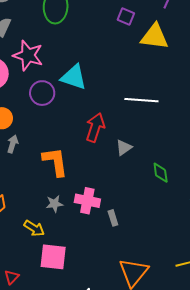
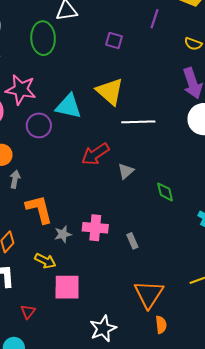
yellow triangle: (155, 37) -> (110, 92), moved, turned 40
red arrow: (95, 127) -> (95, 154), turned -136
orange L-shape: (55, 162) -> (39, 209), moved
gray rectangle: (113, 218) -> (132, 241), moved

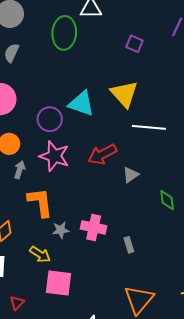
pink star: (21, 90) -> (54, 156), moved

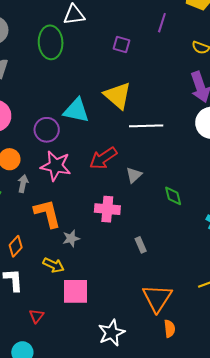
pink cross: (94, 227) -> (107, 209), moved

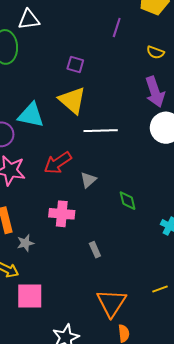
purple square: (122, 45) -> (75, 65), moved

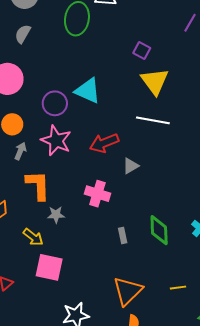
yellow triangle: (72, 100) -> (155, 81), moved
green diamond: (128, 201) -> (159, 230), moved, size x1.4

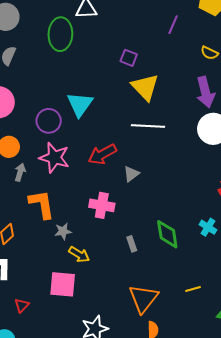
cyan triangle: (88, 91) -> (80, 104), turned 48
yellow arrow: (33, 237) -> (79, 255), moved

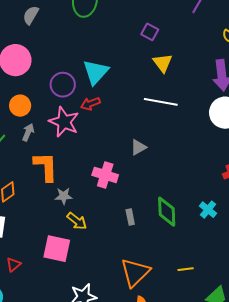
yellow triangle: (145, 87) -> (163, 63), size x0.7
red arrow: (102, 154) -> (90, 104), moved, size x0.7

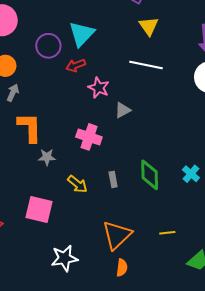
pink star: (64, 122) -> (99, 88), moved, size x0.7
yellow arrow: (77, 221) -> (77, 184), moved

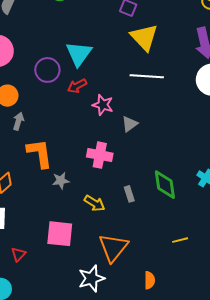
yellow triangle: (149, 26) -> (144, 37), size x1.4
yellow line: (167, 233) -> (180, 240), moved
orange triangle: (117, 235) -> (113, 248), moved

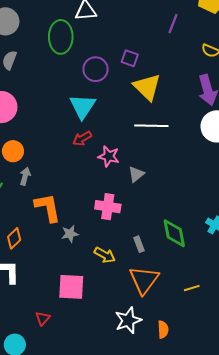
purple circle: (47, 70) -> (96, 69), moved
orange triangle: (113, 248) -> (144, 280), moved
red triangle: (18, 254) -> (43, 318), moved
white star: (91, 278) -> (128, 320), moved

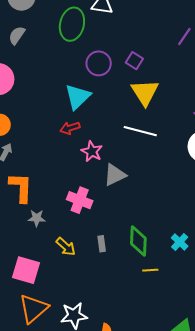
gray triangle: (136, 174) -> (115, 175), size x1.4
orange triangle: (144, 280) -> (34, 309), moved
yellow line: (192, 288) -> (150, 270), moved

